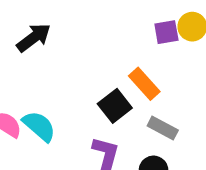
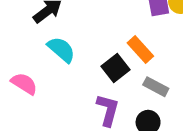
cyan semicircle: (39, 126) -> (61, 50), moved

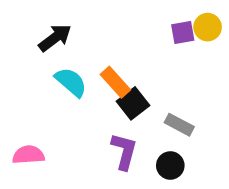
orange rectangle: (140, 50) -> (115, 82), moved
pink semicircle: (24, 84) -> (28, 155), moved, turned -36

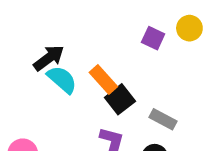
purple square: (183, 32) -> (153, 38), moved, turned 35
black arrow: (55, 38) -> (49, 58), moved

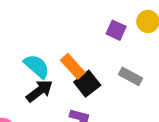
black arrow: (49, 58) -> (40, 91), moved
gray rectangle: (163, 119) -> (131, 76), moved

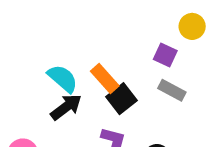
purple square: (116, 30) -> (165, 55), moved

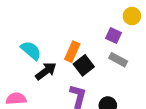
cyan semicircle: (63, 79) -> (31, 50), moved
orange rectangle: (105, 79) -> (72, 52), turned 66

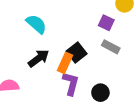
cyan semicircle: (31, 50) -> (36, 24), moved
orange rectangle: (72, 52) -> (65, 63), moved

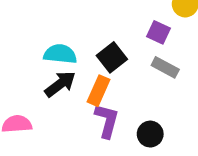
cyan semicircle: (36, 24) -> (60, 54), moved, turned -35
black square: (76, 53) -> (112, 57), moved

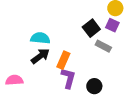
purple square: (159, 32) -> (112, 25), moved
black square: (112, 57) -> (91, 28), moved

